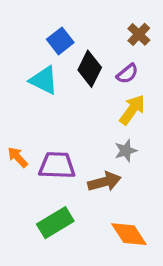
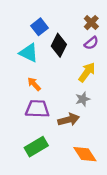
purple semicircle: (127, 74) -> (91, 43), moved
orange arrow: (18, 157) -> (34, 84), moved

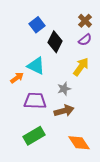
cyan triangle: (29, 53) -> (36, 66), moved
orange arrow: (34, 84) -> (17, 78), moved, turned 96
gray star: (83, 99) -> (64, 89), moved

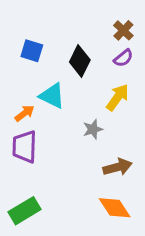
blue square: (37, 25) -> (32, 51), moved, turned -35
purple trapezoid: (35, 101) -> (25, 147), moved, turned -90
brown arrow: (64, 111) -> (118, 167), moved
green rectangle: (34, 136) -> (25, 211), moved

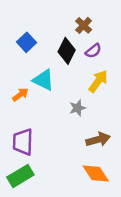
brown cross: (123, 30) -> (84, 25), moved
blue square: (32, 51) -> (26, 42), turned 30
purple semicircle: (123, 58) -> (93, 51), moved
purple trapezoid: (25, 147) -> (23, 142), moved

